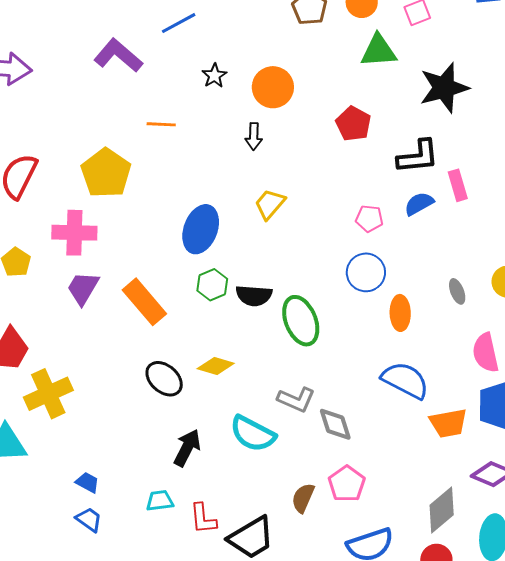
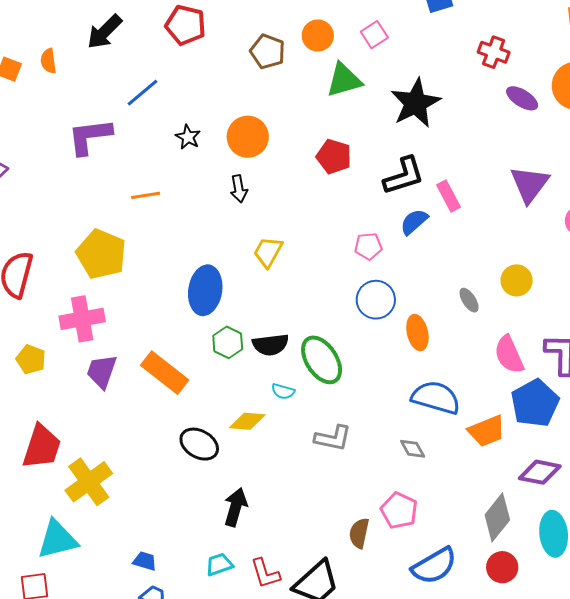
purple L-shape: (118, 55) -> (90, 136), turned -36
gray diamond: (335, 424) -> (413, 449), moved, size x0.7
cyan semicircle: (253, 434) -> (283, 391), moved, size x0.5

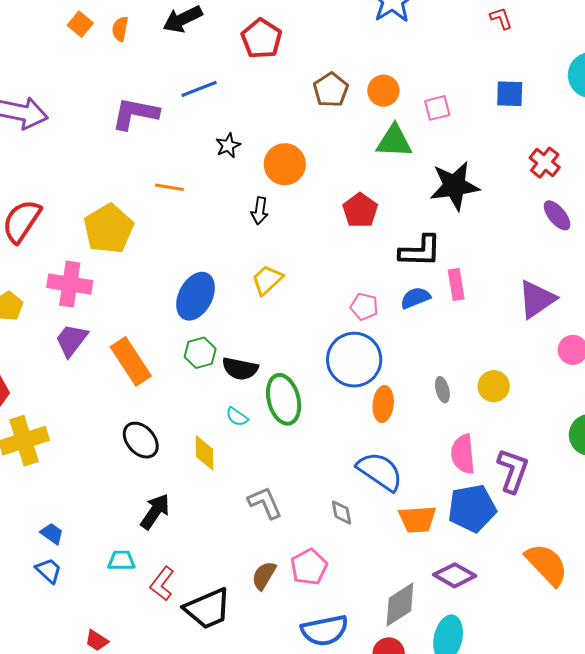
blue circle: (376, 300) -> (354, 360), size x1.4
yellow diamond: (247, 421) -> (205, 453), moved, turned 66
gray L-shape: (333, 438) -> (265, 503), moved, turned -144
red L-shape: (265, 573) -> (162, 584), turned 36

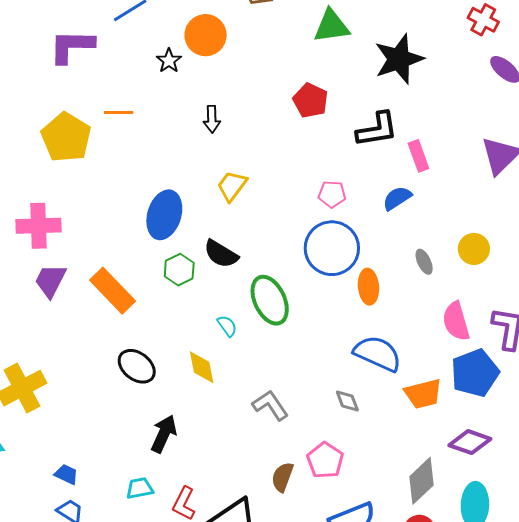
orange circle: (285, 164) -> (206, 35), moved
yellow pentagon: (109, 229) -> (66, 137), moved
blue semicircle: (415, 298) -> (397, 198), moved
black semicircle: (240, 369) -> (221, 254), moved, turned 30
cyan semicircle: (237, 417) -> (227, 326), turned -150

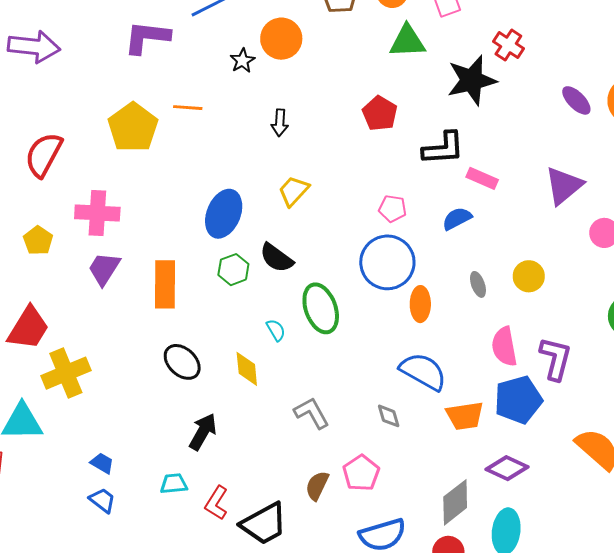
red cross: (483, 20) -> (508, 45), moved
pink rectangle: (418, 156) -> (482, 178), turned -52
orange rectangle: (113, 291) -> (165, 284), turned 39

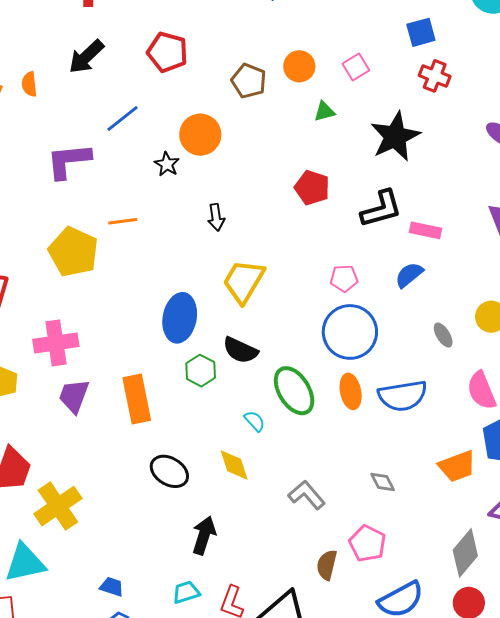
green triangle: (407, 41) -> (324, 111), size x0.6
red cross: (508, 45) -> (435, 76), moved
yellow trapezoid: (294, 191) -> (244, 281), size x1.4
orange ellipse: (420, 304) -> (351, 391), moved
blue semicircle: (423, 371) -> (403, 396), moved, turned 153

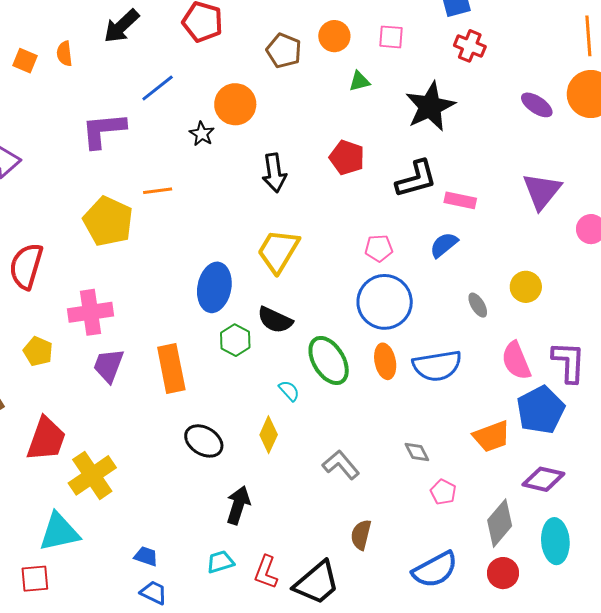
pink square: (356, 67) -> (391, 37), turned 36
black arrow: (216, 217) -> (274, 173), moved, size x1.4
yellow diamond: (234, 465) -> (269, 435), turned 42
pink pentagon: (367, 544) -> (443, 492), moved, size x0.7

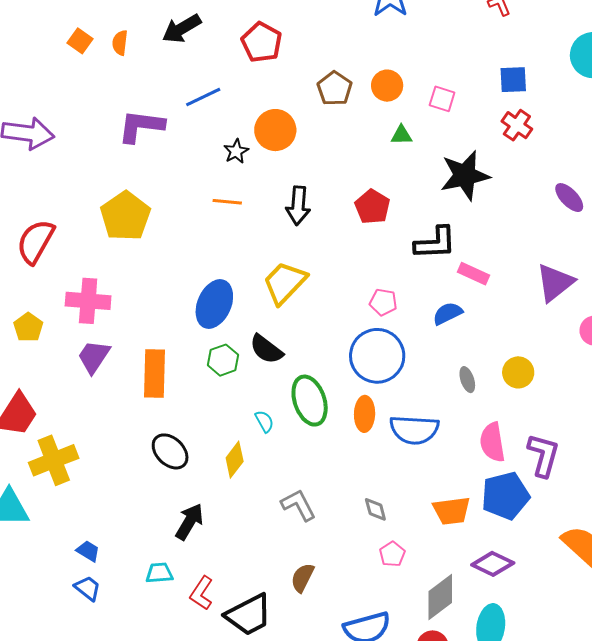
orange line: (158, 191) -> (227, 202), moved

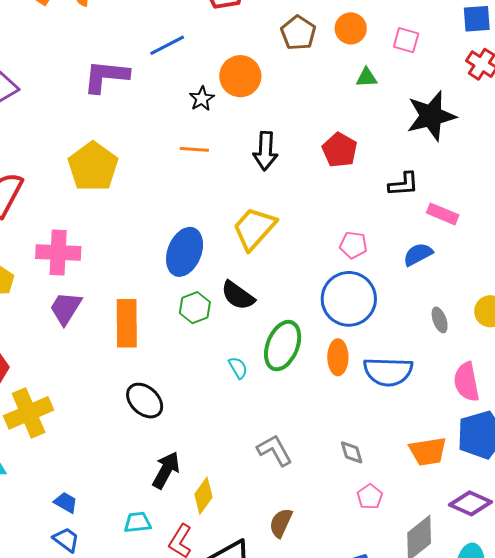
black L-shape: (435, 243) -> (404, 184), size x0.7
green ellipse: (310, 401) -> (283, 346), turned 42
yellow diamond: (235, 460) -> (203, 496), moved

